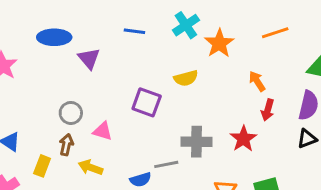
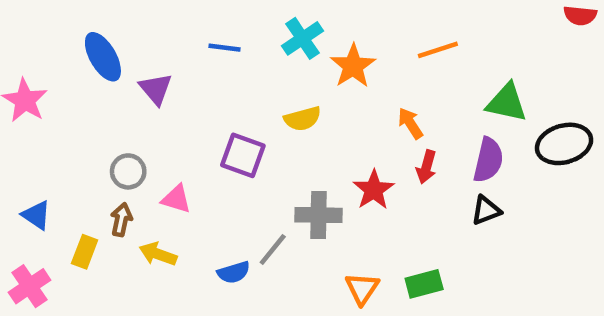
blue ellipse: (54, 37) -> (103, 57), turned 60
red star: (243, 139) -> (374, 190), moved
gray line: (166, 164) -> (273, 249), turned -40

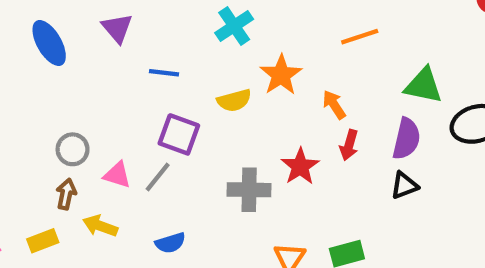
blue line: (225, 48) -> (164, 73), moved
orange star: (353, 66) -> (281, 75), moved
purple triangle: (156, 89) -> (117, 28), moved
gray line: (273, 249) -> (158, 177), moved
yellow rectangle: (85, 252) -> (43, 241), moved, turned 48

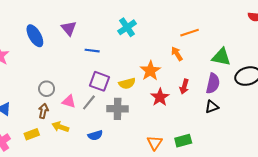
orange star: (281, 75) -> (150, 71), moved
yellow semicircle: (234, 100) -> (127, 83), moved
orange arrow: (334, 105) -> (177, 54), moved
gray cross: (249, 190) -> (118, 109), moved

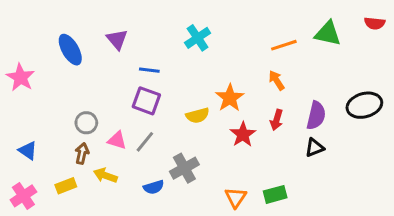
orange arrow: (177, 54) -> (277, 80), moved
green triangle: (221, 57) -> (328, 33), moved
purple square: (100, 81) -> (146, 101), moved
gray cross: (118, 109) -> (184, 168), moved, turned -30

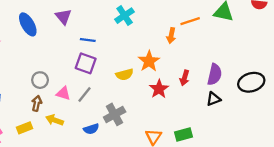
orange arrow: (277, 80) -> (171, 36), moved, turned -136
black ellipse: (364, 105) -> (251, 82), moved

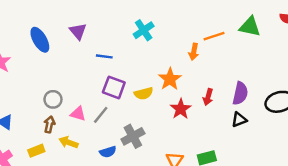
purple square: (86, 63) -> (114, 87), moved

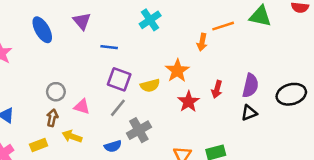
gray line: (101, 115) -> (118, 108), moved

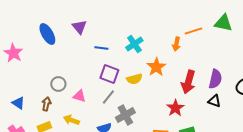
cyan cross: (150, 20) -> (134, 44), moved
red arrow: (217, 89) -> (188, 82), size x1.6
red star: (188, 102) -> (175, 108), moved
black triangle: (249, 113) -> (214, 101), turned 40
brown arrow: (52, 118) -> (46, 104), moved

